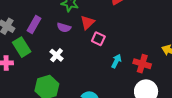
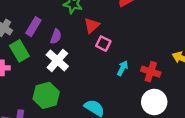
purple semicircle: (64, 28) -> (56, 36), moved, turned -88
white cross: (57, 55) -> (57, 61), size x1.5

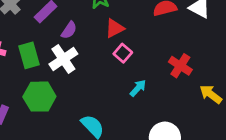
green rectangle: (19, 51) -> (29, 55), moved
red cross: (151, 72) -> (180, 66), moved

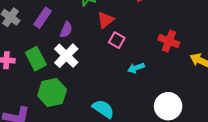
cyan arrow: (138, 88) -> (136, 68), turned -140

